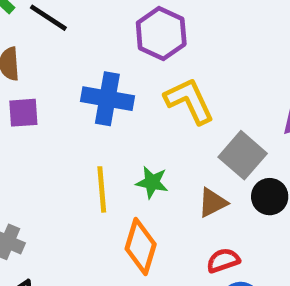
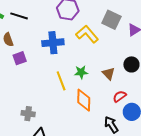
gray square: (243, 155) -> (111, 20), moved
brown triangle: (212, 203) -> (108, 74), turned -32

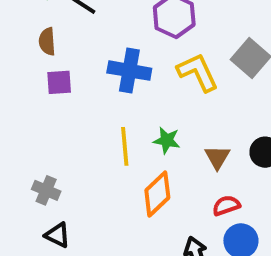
orange diamond: (84, 100) -> (157, 194), turned 30

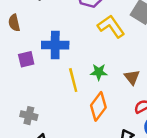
blue cross: (129, 71) -> (55, 45), moved
purple square: (59, 82) -> (26, 59), moved

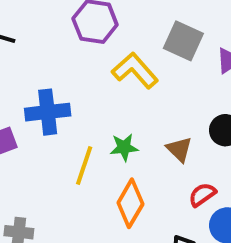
yellow line: (73, 80) -> (84, 166), turned 40

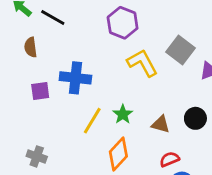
green star: (124, 147) -> (123, 114), turned 30
brown triangle: (179, 149) -> (161, 124), turned -42

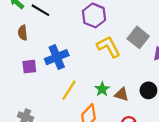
blue cross: (75, 78) -> (57, 57), turned -30
green star: (123, 114) -> (102, 89), moved

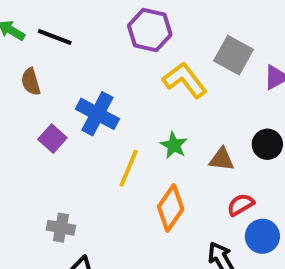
blue cross: (57, 57) -> (97, 114), turned -30
purple square: (29, 67) -> (52, 139), turned -32
green star: (102, 89) -> (174, 145), moved

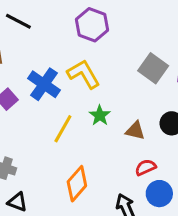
gray square: (234, 55) -> (153, 68), moved
yellow L-shape: (185, 80) -> (84, 74), moved
orange diamond: (171, 208) -> (77, 184), moved

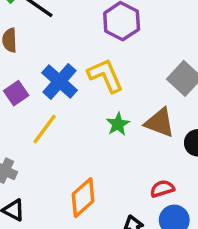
yellow line: (63, 129) -> (45, 129), moved
brown triangle: (135, 131) -> (160, 123), moved, size x1.4

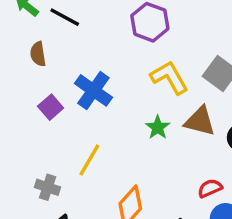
yellow L-shape: (105, 75) -> (169, 77), moved
yellow line: (45, 129) -> (89, 160), moved

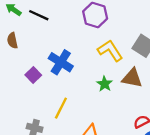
brown semicircle: (38, 54) -> (12, 41), moved

